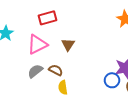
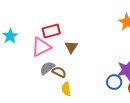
red rectangle: (48, 18) -> (51, 31), moved
gray semicircle: (35, 71) -> (47, 68), moved

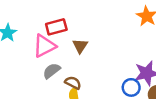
brown semicircle: (59, 72) -> (73, 83), moved

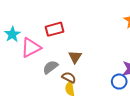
pink triangle: (44, 46) -> (31, 48), moved
brown triangle: (80, 46) -> (75, 57), moved

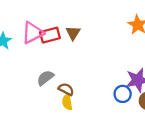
pink triangle: (31, 48) -> (33, 33), moved
brown triangle: (75, 57) -> (73, 33), moved

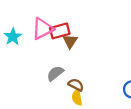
brown triangle: (73, 33) -> (70, 41), moved

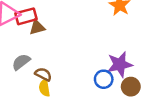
brown triangle: (70, 41) -> (37, 27), turned 42

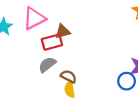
red rectangle: (26, 16) -> (52, 42), moved

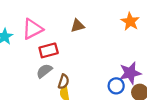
brown triangle: (63, 31) -> (78, 26), moved
brown semicircle: (69, 76) -> (64, 82), turned 80

